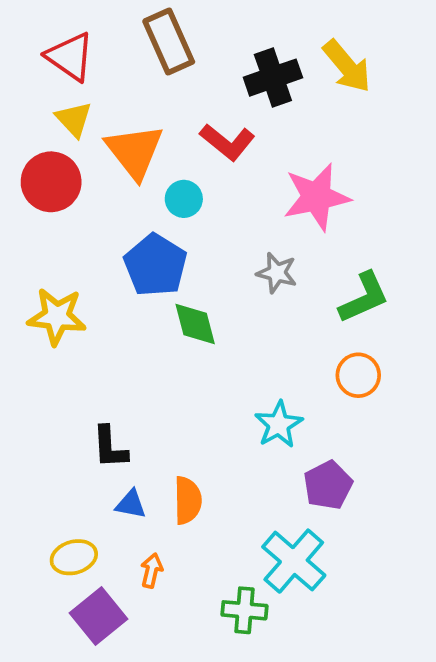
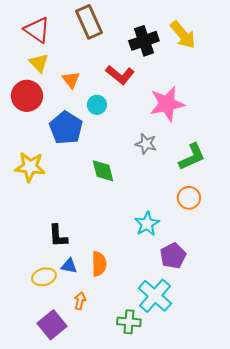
orange triangle: (135, 151) -> (71, 80), size x0.6
blue pentagon: (155, 265) -> (66, 128), moved
yellow ellipse: (74, 557) -> (44, 277), moved

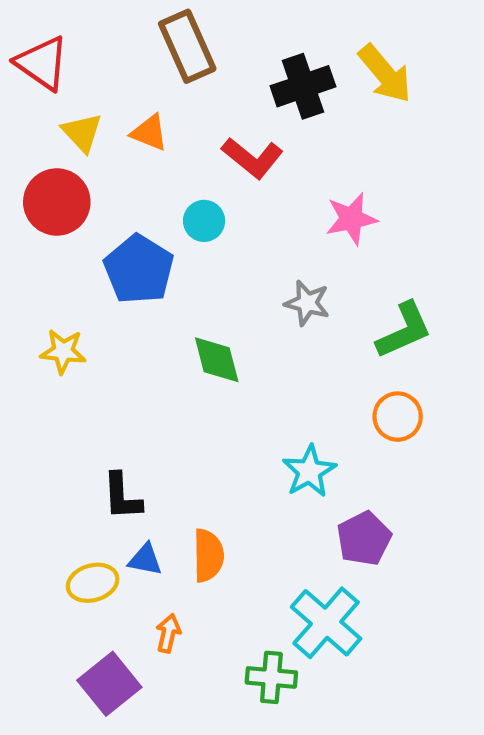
red triangle: (37, 30) -> (42, 63), moved
orange triangle: (71, 80) -> (149, 133), moved, turned -30
pink star: (167, 104) -> (351, 219), size x0.7
yellow star: (30, 167) -> (63, 351), size x0.7

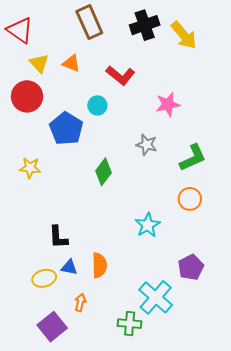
black cross: (303, 86) -> (145, 25), moved
green diamond: (217, 360) -> (103, 172), turned 52
purple pentagon: (364, 539) -> (191, 267), moved

